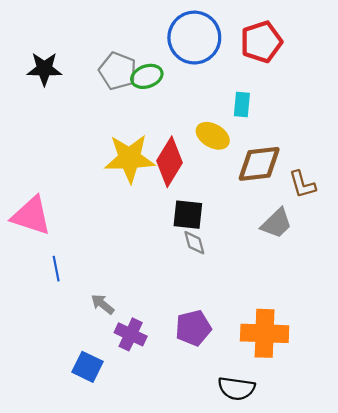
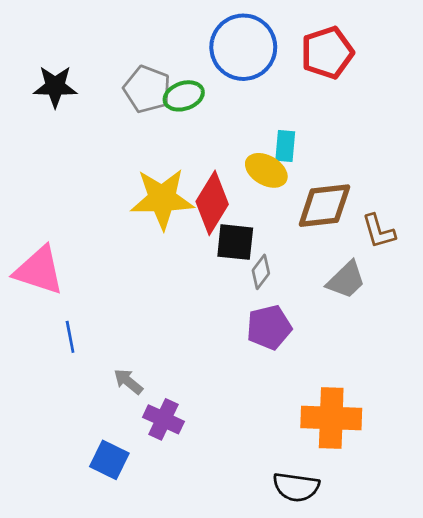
cyan rectangle: (242, 104) -> (285, 146), moved
black square: (188, 215) -> (235, 242), moved
gray diamond: (194, 243) -> (261, 272), moved, turned 52
purple pentagon: (193, 328) -> (269, 327), moved

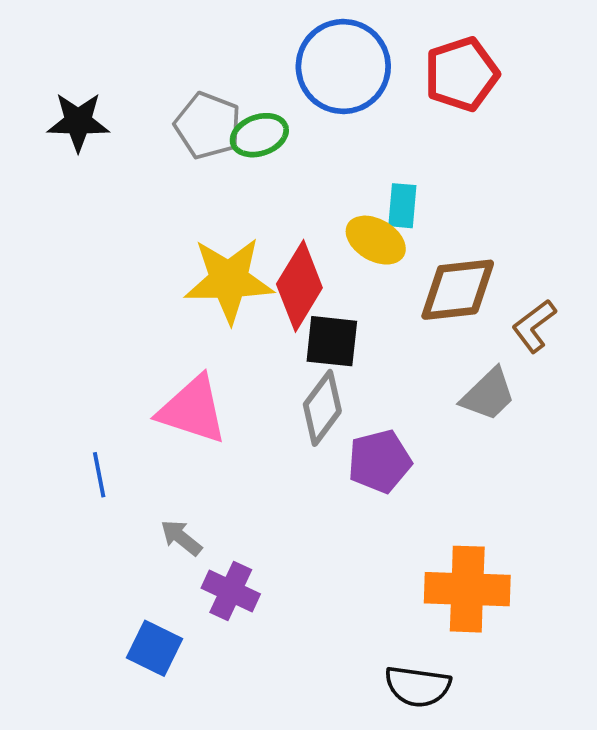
brown L-shape: (379, 231) -> (534, 326), turned 69
pink triangle: (39, 271) -> (193, 410), moved
gray diamond: (261, 272) -> (322, 408), moved, size x1.5

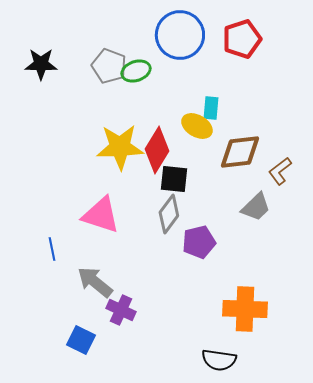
gray arrow: (181, 538) -> (95, 282), size x1.6

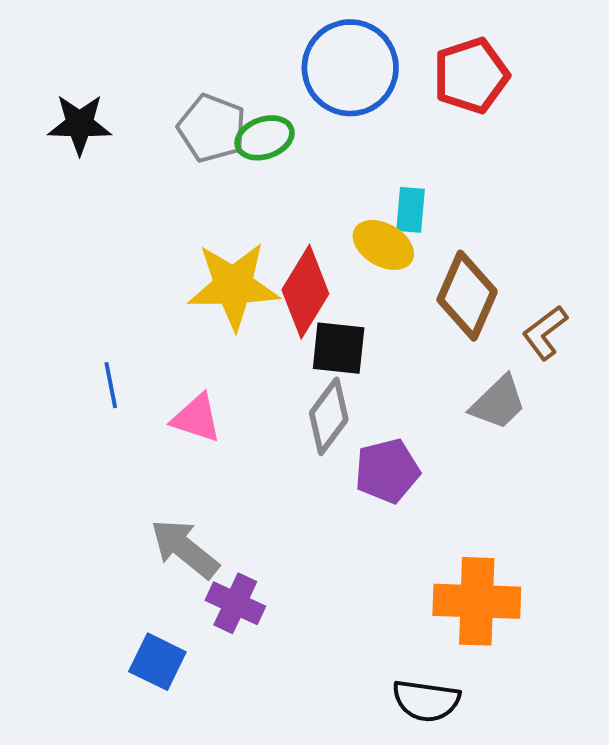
brown diamond: (240, 152) -> (467, 296), turned -60
pink triangle: (101, 215) -> (196, 418), size x0.7
blue line: (52, 249) -> (111, 385), moved

